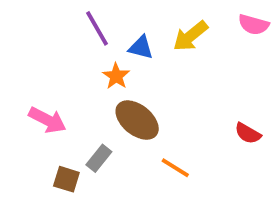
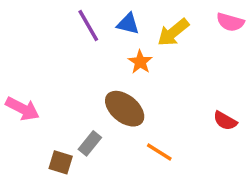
blue triangle: (141, 47) -> (128, 24), moved
orange star: (116, 76) -> (140, 62), moved
pink arrow: (47, 120) -> (22, 109), moved

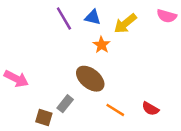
red semicircle: (225, 121) -> (150, 109), moved

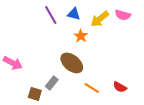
pink semicircle: (167, 16) -> (123, 15), moved

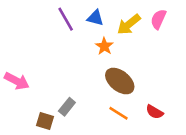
pink semicircle: (123, 15) -> (158, 19), turned 98
brown ellipse: (72, 63) -> (120, 81), moved

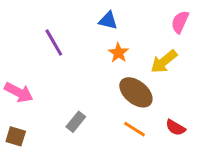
purple line: (66, 19) -> (54, 43), moved
yellow arrow: (129, 24) -> (164, 62), moved
brown square: (45, 121) -> (16, 136), moved

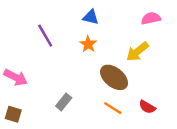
pink semicircle: (180, 22) -> (151, 18), turned 54
orange star: (118, 53) -> (88, 44), moved

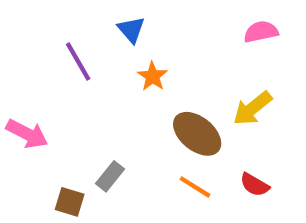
blue triangle: (91, 17) -> (131, 30), moved, turned 35
yellow arrow: (137, 52) -> (252, 108), moved
brown square: (13, 114) -> (70, 202), moved

